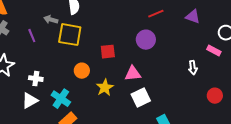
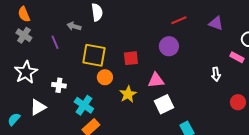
yellow square: (70, 35) -> (94, 55), moved
white triangle: (30, 101) -> (38, 107), moved

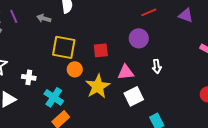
purple line: (55, 42) -> (14, 16), moved
white arrow: (216, 74) -> (157, 66), moved
yellow star: (128, 94) -> (98, 86), size x1.4

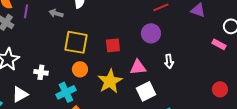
purple line: (14, 16) -> (26, 11), turned 32
orange circle: (75, 69) -> (80, 69), moved
cyan cross: (54, 97) -> (66, 92), turned 30

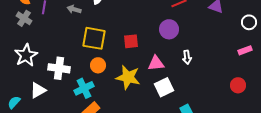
pink rectangle: (219, 44) -> (245, 50), moved, turned -48
white cross: (41, 72) -> (59, 68), size x1.5
yellow star: (110, 81) -> (128, 77), turned -30

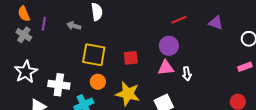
pink triangle: (156, 63) -> (166, 68), moved

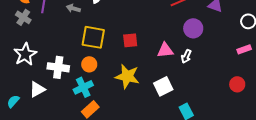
purple circle: (169, 46) -> (193, 28), moved
white arrow: (187, 74) -> (186, 56), turned 32
orange circle: (98, 82) -> (89, 64), moved

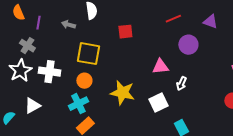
gray cross: (23, 17) -> (27, 46), moved
red square: (130, 40) -> (125, 32), moved
white arrow: (186, 56) -> (181, 84), moved
white cross: (58, 67) -> (49, 72), moved

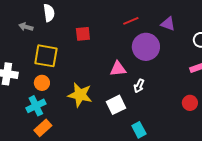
purple circle: (188, 45) -> (146, 47), size x1.4

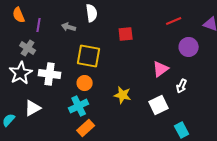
purple circle: (146, 47) -> (189, 47), size x0.7
pink triangle: (118, 69) -> (161, 69), turned -30
yellow star: (80, 95) -> (123, 95), size x0.7

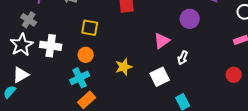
yellow square: (89, 56) -> (90, 28), size x0.7
yellow star: (123, 95) -> (124, 67), turned -30
white triangle: (33, 108) -> (21, 75), moved

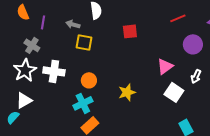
yellow square: (90, 28) -> (84, 42), moved
white arrow: (183, 58) -> (196, 76), moved
white square: (160, 77) -> (174, 92), moved, turned -30

